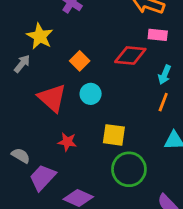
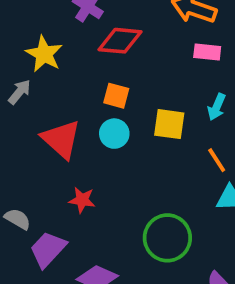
red diamond: (130, 55) -> (120, 41), moved
orange square: (80, 61) -> (116, 96), moved, turned -30
orange line: (163, 102) -> (217, 160), moved, turned -54
yellow square: (114, 135) -> (169, 124), moved

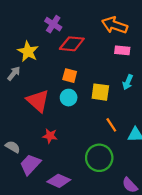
orange line: (217, 160) -> (111, 125), moved

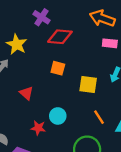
cyan circle: (69, 98) -> (58, 116), moved
red triangle: (38, 101) -> (26, 93), size x0.6

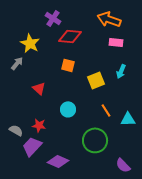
yellow square: (88, 85) -> (96, 80), turned -30
red star: (38, 128) -> (39, 125), moved

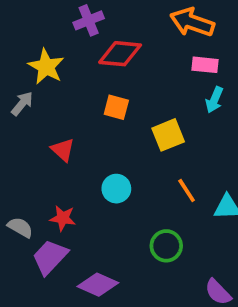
purple cross: (53, 18) -> (89, 20), turned 35
cyan arrow: (121, 71) -> (214, 100), moved
green circle: (95, 140) -> (166, 246), size x0.7

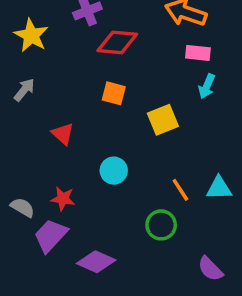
yellow star: (46, 67) -> (31, 35), moved
orange line: (187, 190) -> (180, 190), moved

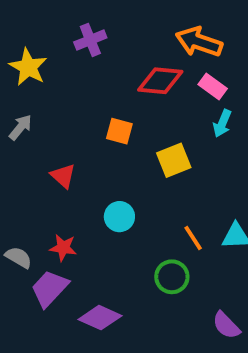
red diamond: (117, 42) -> (160, 81), moved
pink rectangle: (198, 53) -> (213, 87), turned 30

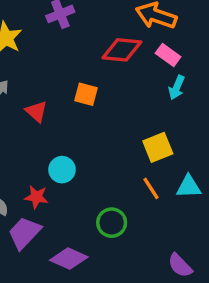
yellow square: (174, 160) -> (158, 147), moved
red triangle: (63, 176) -> (36, 111), moved
cyan circle: (119, 217) -> (62, 170), moved
green circle: (172, 277) -> (112, 223), moved

